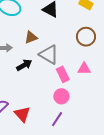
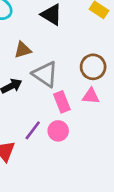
brown circle: (86, 37) -> (93, 67), moved
purple line: (57, 119) -> (33, 130), moved

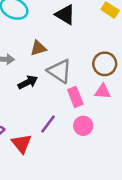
pink circle: (58, 131) -> (83, 126), moved

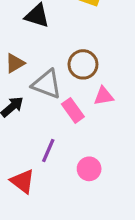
brown circle: (105, 64) -> (83, 64), moved
pink circle: (83, 126) -> (89, 169), moved

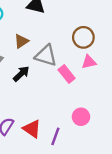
brown circle: (83, 64) -> (83, 37), moved
purple line: (48, 150) -> (55, 136), moved

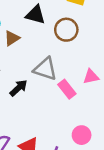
brown circle: (83, 37) -> (66, 30), moved
brown triangle: (21, 41) -> (12, 38), moved

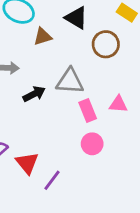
gray triangle: (45, 69) -> (70, 81), turned -30
pink circle: (82, 135) -> (92, 144), moved

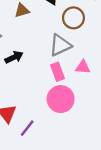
gray triangle: (70, 81) -> (60, 45), moved, turned -30
pink circle: (92, 144) -> (61, 99), size x1.5

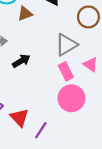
brown circle: (73, 18) -> (88, 17), moved
pink triangle: (83, 67) -> (91, 65), turned 35

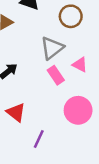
pink circle: (71, 98) -> (78, 110), moved
red triangle: (19, 118) -> (16, 112), moved

